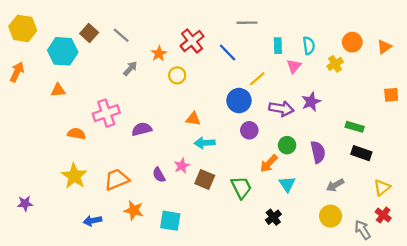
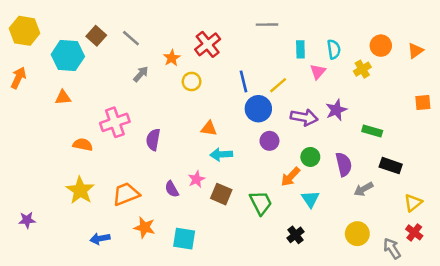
blue line: (228, 52) -> (244, 81), moved, turned 30
green rectangle: (355, 127) -> (372, 131), moved
purple semicircle: (142, 129) -> (153, 140), turned -66
gray arrow: (335, 185) -> (364, 189), moved

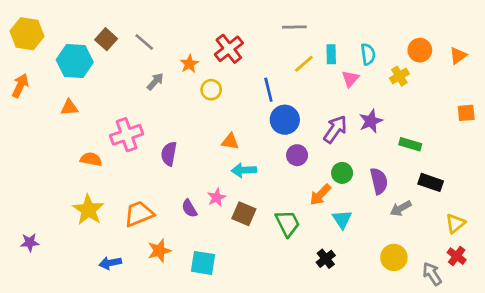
yellow line: (278, 85) -> (304, 64), moved
purple arrow: (304, 117) -> (335, 129), turned -65
orange star: (145, 227) -> (159, 251), turned -30

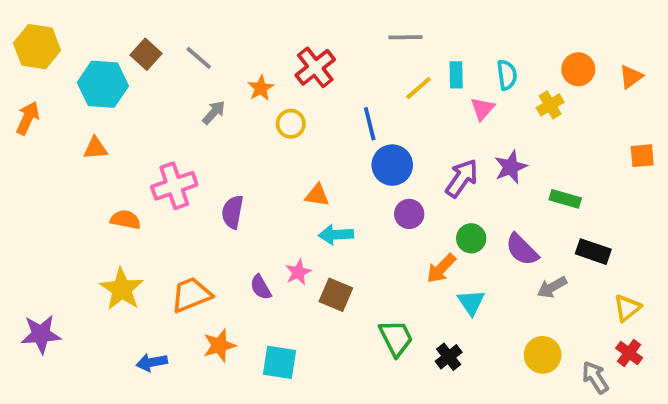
purple semicircle: (379, 181) -> (522, 250), turned 148
green trapezoid: (288, 223) -> (396, 338), moved
purple star: (30, 242) -> (41, 334), size x1.5

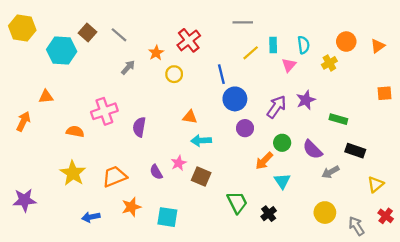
orange arrow: (28, 118) -> (23, 121), moved
orange triangle: (95, 148) -> (46, 97), moved
red cross: (629, 353) -> (386, 216), moved

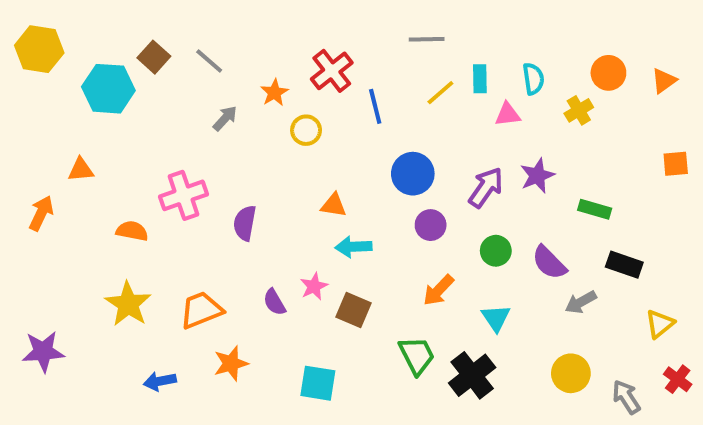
pink triangle: (289, 65) -> (508, 114), turned 42
blue line: (221, 74) -> (375, 106), moved
orange arrow: (264, 161) -> (438, 290), moved
black cross: (269, 214) -> (472, 375), size x1.6
cyan square: (167, 217) -> (318, 383), moved

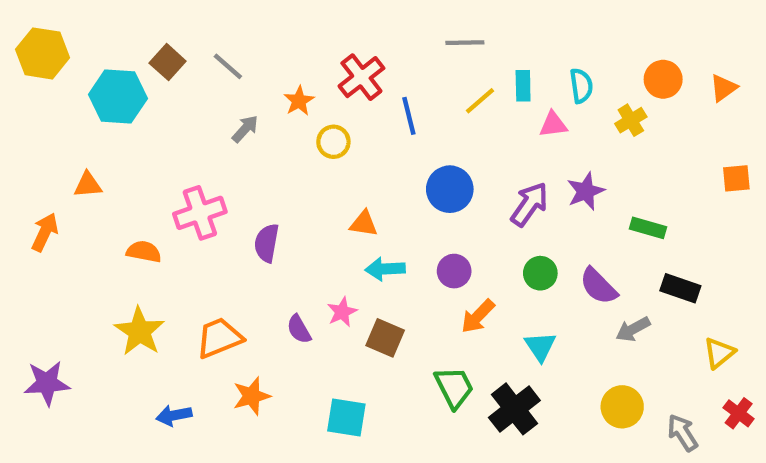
purple circle: (431, 225) -> (454, 271), moved

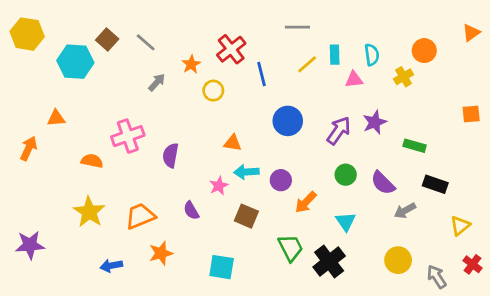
orange triangle: (723, 88) -> (471, 33), moved
purple circle: (454, 271) -> (281, 180), moved
pink star: (342, 312) -> (219, 186), moved

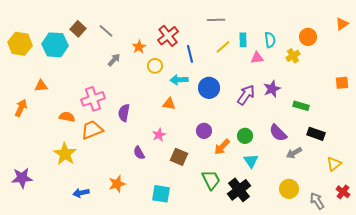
yellow hexagon: (27, 34) -> (20, 44), moved
cyan arrow: (246, 172) -> (179, 80), moved
green circle: (346, 175) -> (245, 136), moved
orange trapezoid: (140, 216) -> (92, 130), moved

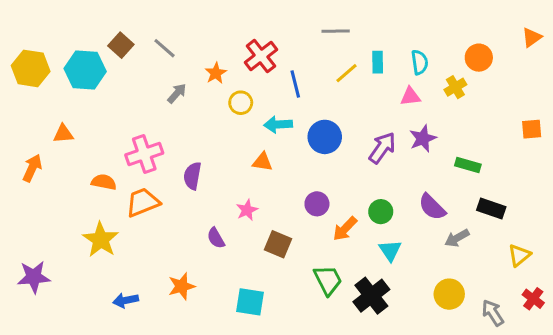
pink triangle: (257, 58) -> (410, 96), moved

